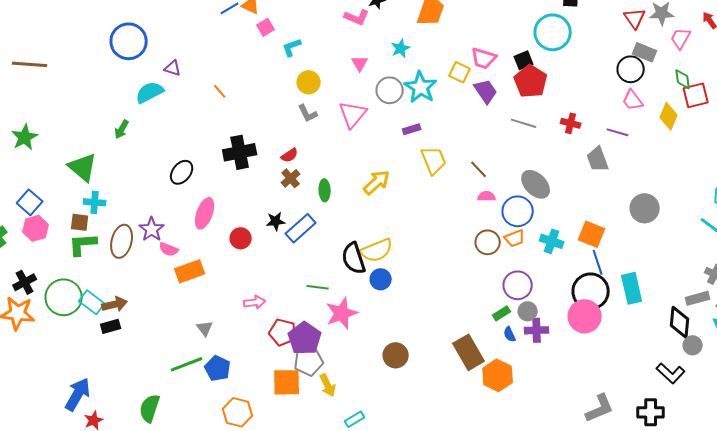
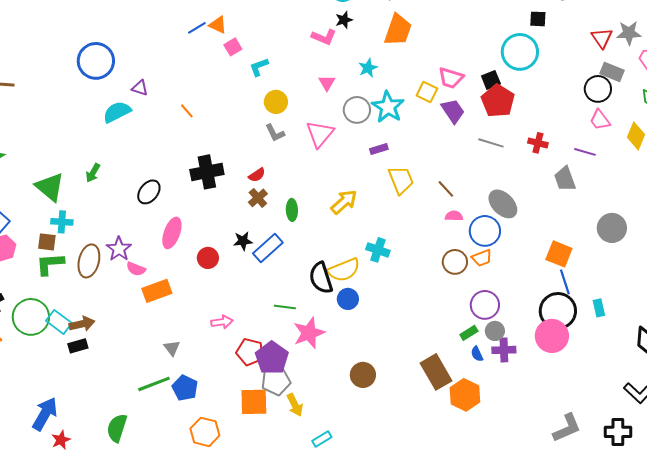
green arrow: (122, 129) -> (93, 173), moved
cyan cross: (552, 241) -> (378, 250), moved
cyan rectangle: (632, 288) -> (599, 308), size x0.6

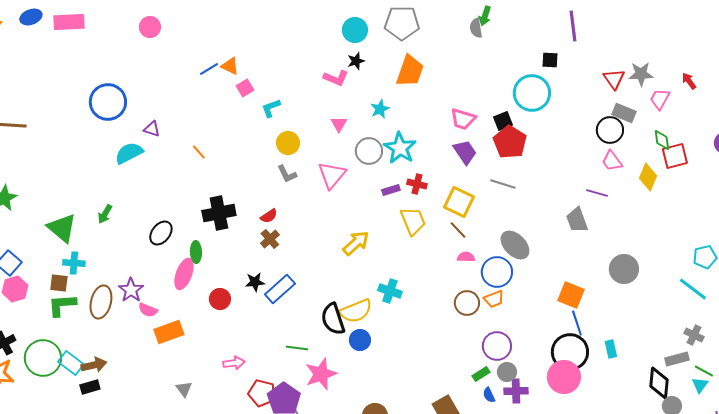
yellow square: (427, 92) -> (459, 202), moved, size x1.4
red cross: (538, 143) -> (417, 184), moved
green ellipse: (292, 210) -> (196, 252), moved

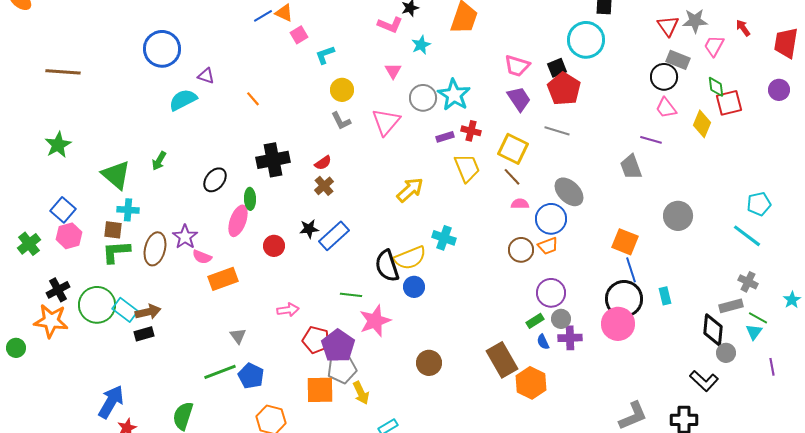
cyan star: (380, 109) -> (421, 45), moved

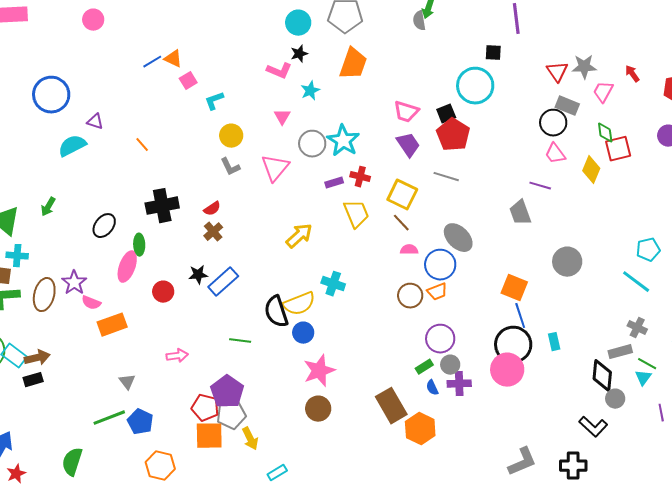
pink star: (375, 321) -> (319, 371), moved
red pentagon: (316, 340) -> (205, 408), moved

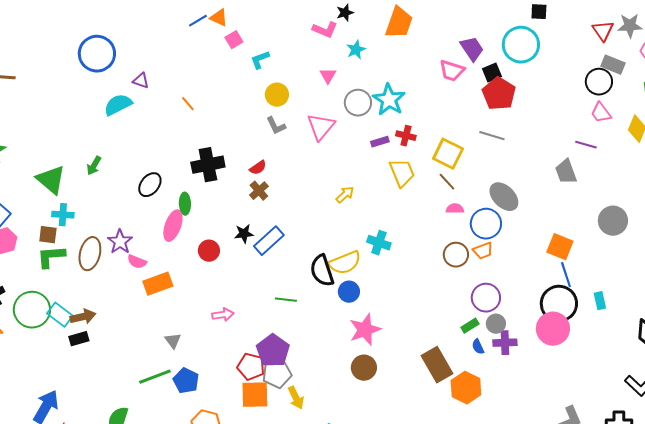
purple trapezoid: (408, 145) -> (472, 49), moved
yellow arrow: (299, 236) -> (345, 195), size x0.7

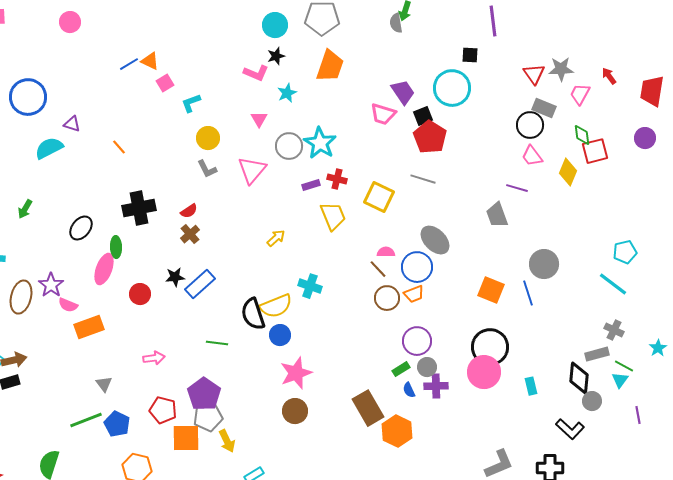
brown line: (447, 182) -> (378, 269), moved
blue line: (566, 275) -> (528, 293), moved
cyan rectangle: (600, 301) -> (531, 386), moved
red pentagon: (251, 367) -> (163, 410), moved

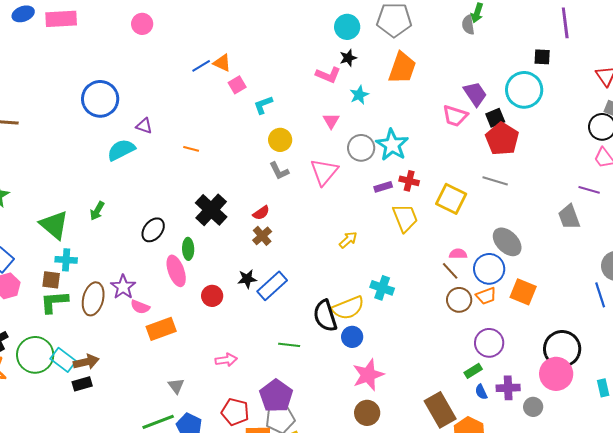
orange line: (119, 147) -> (191, 149), turned -35
black cross: (139, 208) -> (211, 210), turned -36
pink ellipse: (104, 269) -> (176, 271), turned -40
orange square: (491, 290) -> (523, 292), moved
gray circle: (427, 367) -> (533, 407), moved

